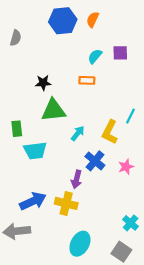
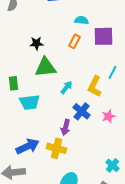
purple square: (120, 53) -> (104, 36), moved, size x1.5
cyan semicircle: (95, 56) -> (82, 20), turned 56
orange rectangle: (87, 80) -> (75, 41), turned -64

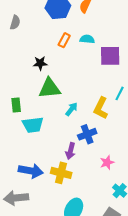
orange rectangle: (75, 41) -> (64, 40), moved
blue cross: (82, 111) -> (87, 134), turned 30
pink star: (109, 116) -> (107, 162), moved
blue arrow: (28, 146) -> (31, 171), turned 35

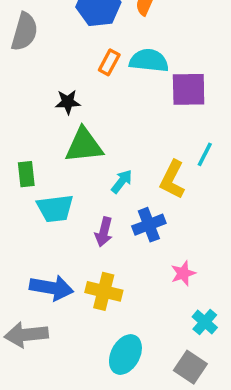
gray semicircle: (15, 22) -> (24, 32), size x1.5
cyan semicircle: (87, 39) -> (149, 61), size x1.5
purple arrow: (70, 151) -> (104, 232), moved

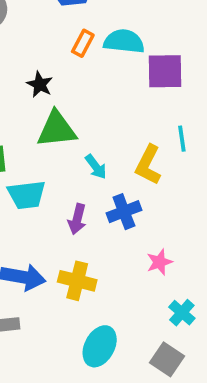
black star: (68, 102) -> (40, 84), turned 30
cyan line: (205, 154) -> (182, 139), turned -35
cyan arrow: (122, 181) -> (96, 167), turned 105

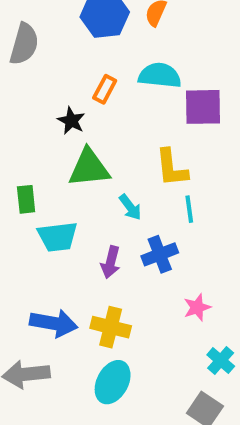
orange rectangle: (83, 43) -> (105, 89), moved
cyan line: (182, 139) -> (189, 209), moved
yellow L-shape: (148, 165) -> (172, 168), moved, turned -33
cyan ellipse: (100, 346) -> (113, 382), moved

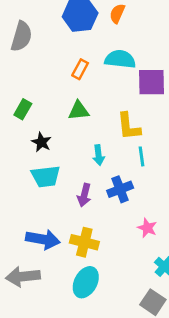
black star: (71, 121) -> (41, 142), moved
green triangle: (89, 168) -> (79, 111), moved, size x0.7
green rectangle: (26, 199) -> (23, 109), moved, turned 36
cyan arrow: (130, 207) -> (99, 155), turned 30
pink star: (197, 307) -> (147, 228), turned -30

